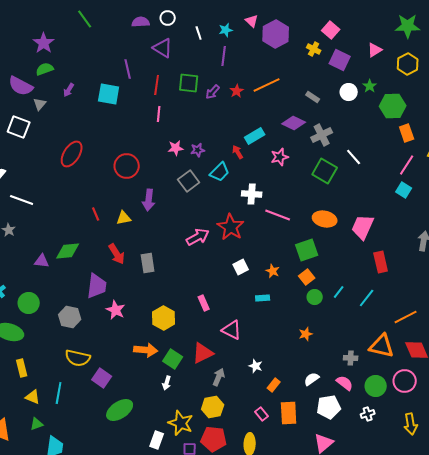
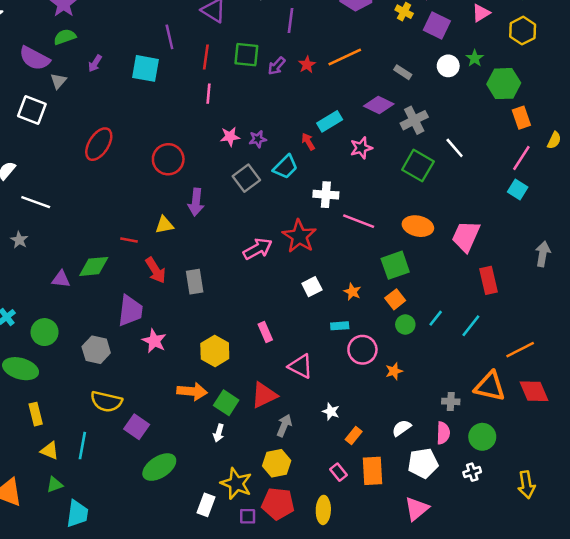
red line: (96, 214) -> (129, 240), moved, turned -56
pink circle: (405, 381) -> (362, 350), moved
pink semicircle: (345, 383) -> (443, 433), turned 54

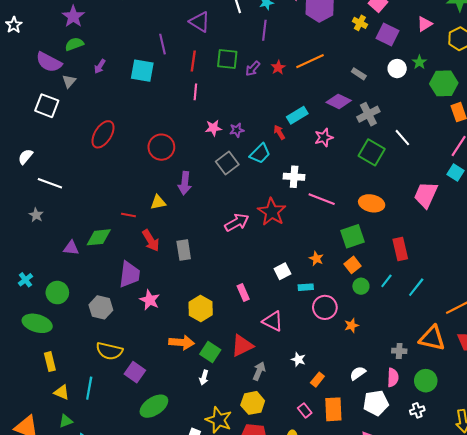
pink trapezoid: (466, 236) -> (426, 195), moved
red rectangle: (489, 280) -> (400, 249), moved
white square: (312, 287) -> (282, 271), moved

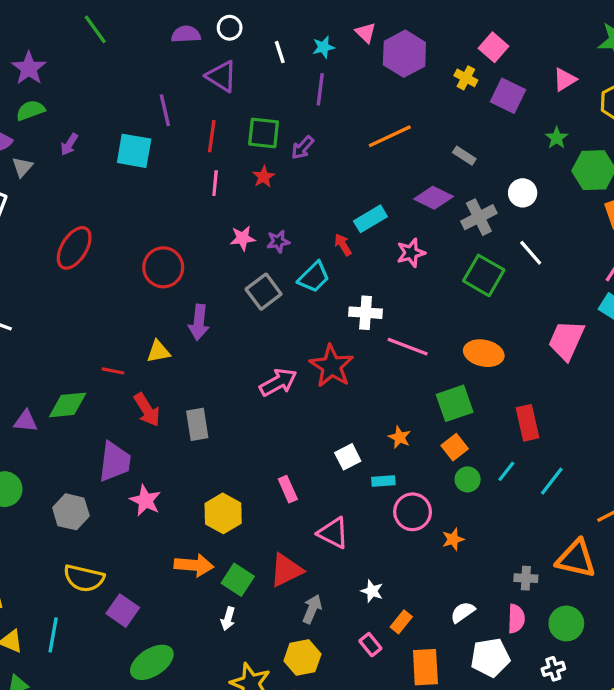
red star: (278, 67) -> (264, 177), moved
white circle: (397, 69) -> (523, 193), moved
pink rectangle: (305, 410) -> (370, 645), moved

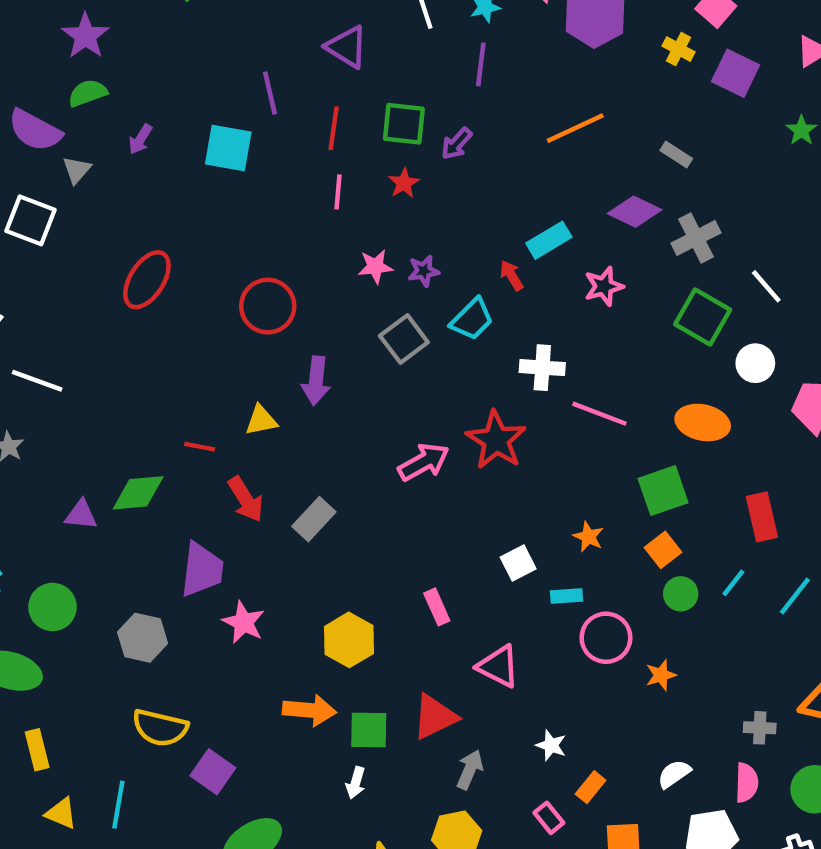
white circle: (523, 193) -> (755, 363), moved
gray rectangle: (197, 424) -> (314, 519), turned 52
green square: (238, 580) -> (369, 730), turned -32

